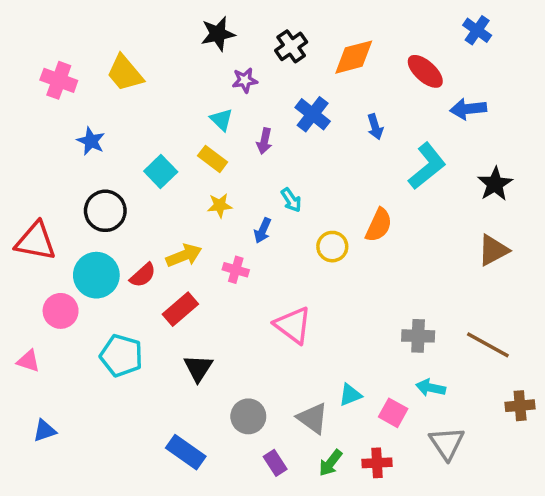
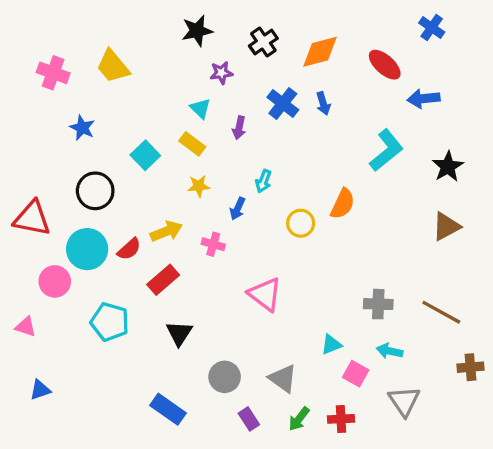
blue arrow: (375, 127) -> (323, 103), moved
cyan arrow: (291, 200) -> (263, 181), turned 55
cyan triangle: (350, 395) -> (331, 345), moved

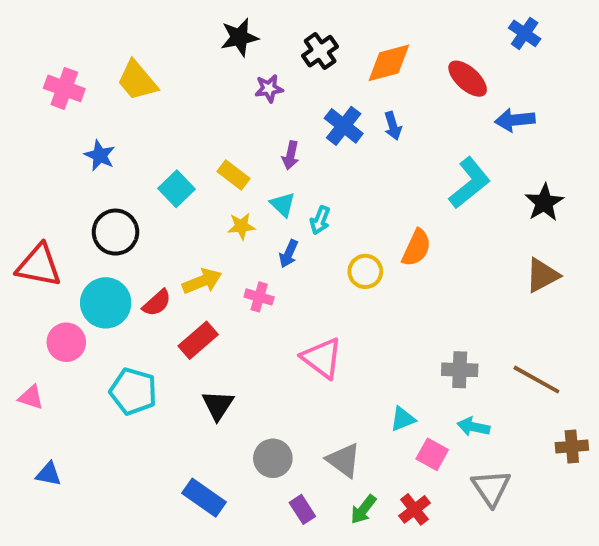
cyan triangle: (200, 108) -> (283, 205), moved
blue triangle: (40, 390) -> (49, 474), turned 30
red cross: (341, 419) -> (414, 509), turned -35

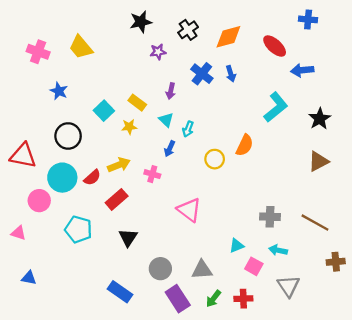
blue cross: (525, 33) -> (308, 19), turned -30
yellow star: (241, 226) -> (129, 127), moved
gray triangle: (344, 460) -> (202, 270), turned -40
purple rectangle: (302, 509) -> (178, 299), size x1.6
red cross: (414, 509) -> (243, 299), turned 36

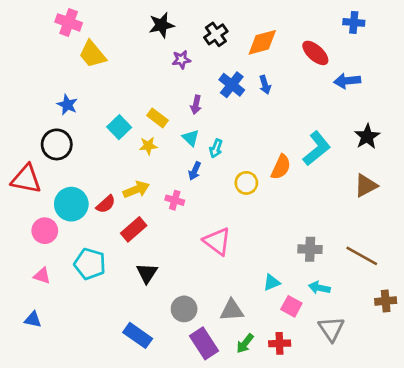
pink cross: (38, 52) -> (69, 22), moved
cyan L-shape: (276, 107) -> (317, 148), moved
black circle: (68, 136) -> (57, 144), moved
pink triangle: (18, 233) -> (42, 276), moved

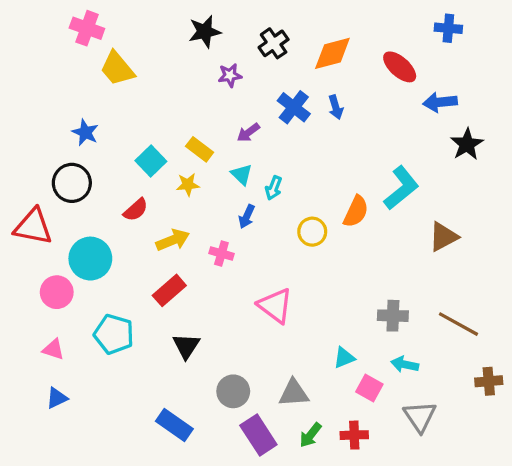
purple arrow: (196, 105) -> (248, 132), turned 42
black star: (367, 137) -> (467, 144), moved
brown triangle: (366, 186) -> (443, 237), moved
red semicircle: (106, 204) -> (136, 210), moved
blue triangle: (33, 320) -> (57, 398), moved, turned -36

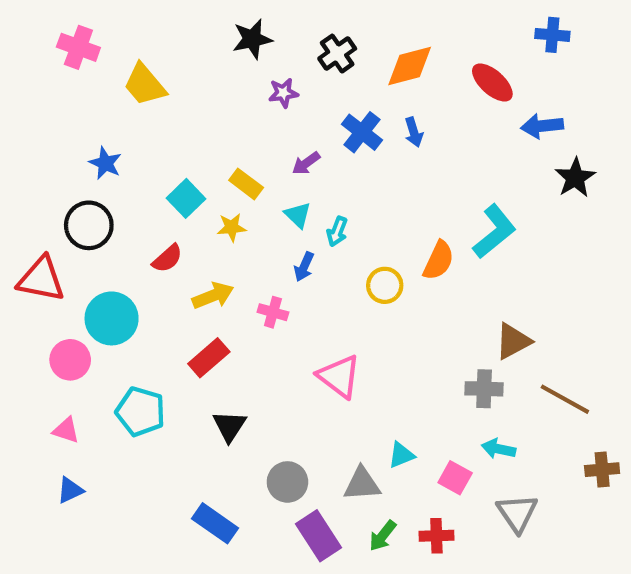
pink cross: (87, 28) -> (78, 47), moved
brown triangle: (443, 237) -> (513, 341), moved
cyan triangle: (344, 358) -> (401, 455), moved

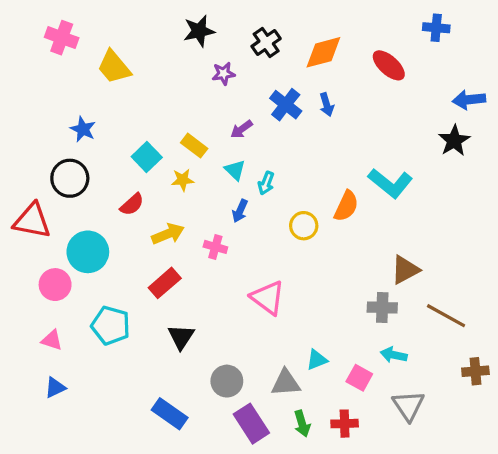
blue arrow: (542, 126) -> (469, 100), moved
cyan L-shape: (494, 232) -> (390, 183), turned 78
green arrow: (383, 536) -> (302, 424), turned -55

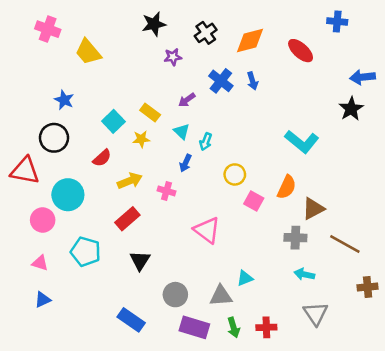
orange semicircle: (346, 206) -> (287, 187), moved
pink square: (359, 378) -> (254, 201), moved
purple rectangle: (251, 424) -> (194, 327), turned -40

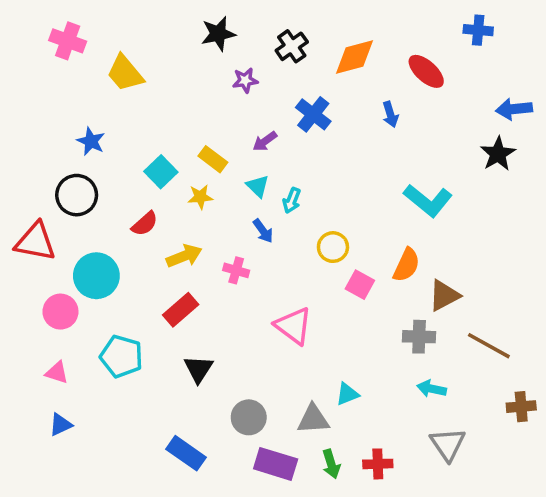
blue arrow: (252, 81) -> (390, 114), moved
blue arrow: (185, 163) -> (263, 231), turned -60

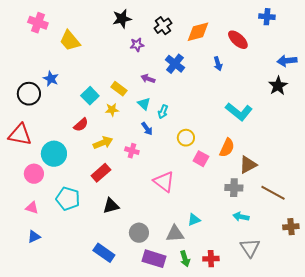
purple arrow: (265, 141) -> (148, 79), turned 56
black circle: (77, 195) -> (29, 94), moved
black triangle: (199, 369) -> (111, 206), turned 42

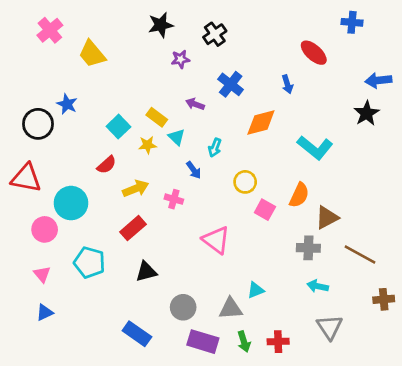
pink cross: (38, 23) -> (50, 30), turned 30
orange diamond: (198, 32) -> (261, 123), moved
cyan triangle: (144, 104) -> (177, 137), moved
pink triangle: (32, 208) -> (42, 274), turned 32

